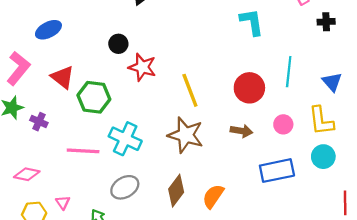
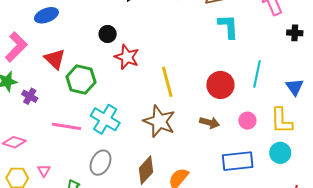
gray ellipse: (125, 187) -> (101, 163), turned -40

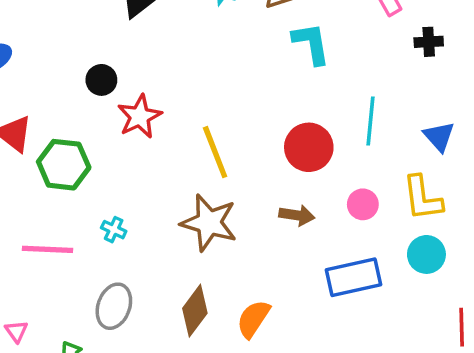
red star: (127, 57) -> (140, 116), turned 30
cyan cross: (105, 119) -> (114, 230), size x0.5

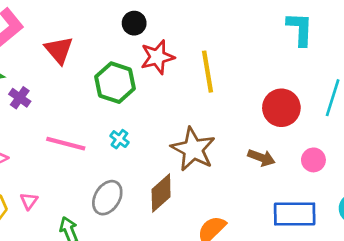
yellow line: (215, 152) -> (208, 72), moved
green hexagon: (64, 165) -> (115, 83), moved
brown diamond: (195, 311) -> (161, 193), moved

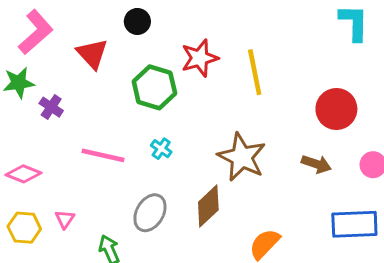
black circle: (134, 23) -> (137, 21), moved

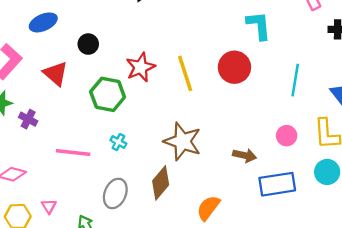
red circle: (336, 109) -> (234, 67), moved
brown arrow: (316, 164) -> (245, 155), moved

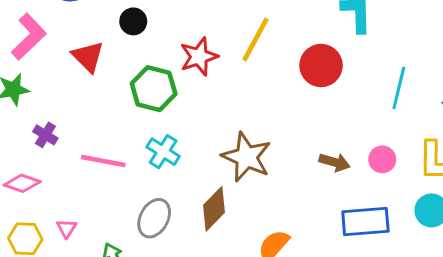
yellow line: (185, 73) -> (256, 40), moved, turned 42
purple cross: (28, 119) -> (45, 135), moved
cyan cross: (118, 142) -> (163, 152), size x1.5
brown arrow: (245, 155) -> (335, 162), moved

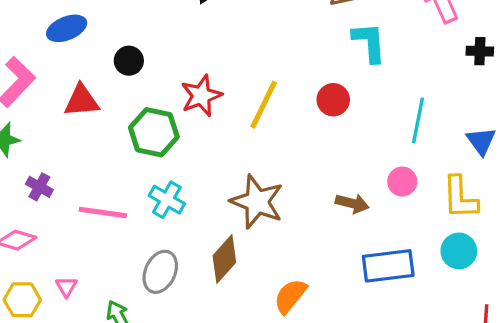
yellow line: (256, 40) -> (264, 105), moved
red triangle: (88, 57) -> (82, 101), turned -48
red circle: (321, 65) -> (333, 100), size x0.7
pink circle: (382, 159) -> (402, 182), moved

